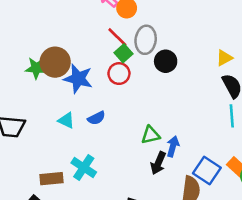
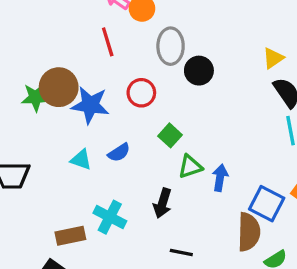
red line: (117, 37) -> (108, 42), moved, turned 35
green square: (124, 53) -> (170, 135), moved
black arrow: (158, 163) -> (163, 203), moved

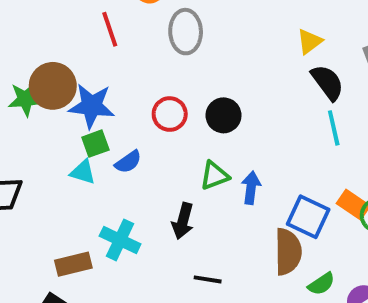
black circle: (199, 71) -> (224, 115), moved
red circle: (141, 93) -> (170, 114), moved
green square: (170, 135) -> (95, 144), moved, turned 30

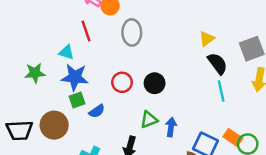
brown circle: (53, 86) -> (54, 125), moved
cyan triangle: (83, 172) -> (66, 52), moved

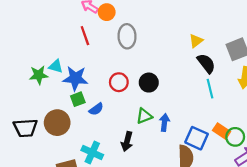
cyan triangle: (66, 52) -> (56, 66), moved

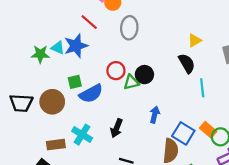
red line: (85, 36) -> (89, 22), turned -36
black semicircle: (206, 63) -> (187, 63), moved
blue star: (75, 78) -> (76, 46), moved, turned -30
blue semicircle: (96, 109) -> (91, 94), size x1.6
green triangle: (144, 116) -> (131, 82), moved

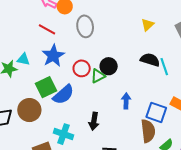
blue star: (76, 46) -> (53, 56), moved
black semicircle: (187, 63) -> (150, 60), moved, turned -30
green square: (75, 82) -> (46, 87), size x1.5

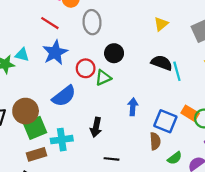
black circle: (109, 66) -> (114, 53), moved
green square: (46, 87) -> (35, 128), moved
brown semicircle: (148, 131) -> (155, 141), size x0.7
cyan cross: (63, 134) -> (62, 140), turned -30

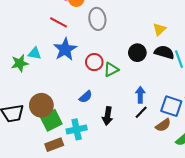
yellow triangle: (161, 24) -> (159, 29), moved
black circle: (114, 53) -> (137, 53), moved
blue semicircle: (64, 96) -> (86, 97), moved, size x0.6
brown semicircle: (155, 141) -> (163, 125), turned 63
black line: (111, 159) -> (141, 112), moved, turned -48

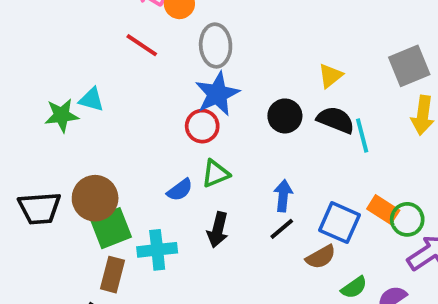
blue star: (65, 49) -> (217, 94), moved
green triangle: (111, 70) -> (215, 174), moved
brown rectangle: (54, 145) -> (112, 275), turned -60

